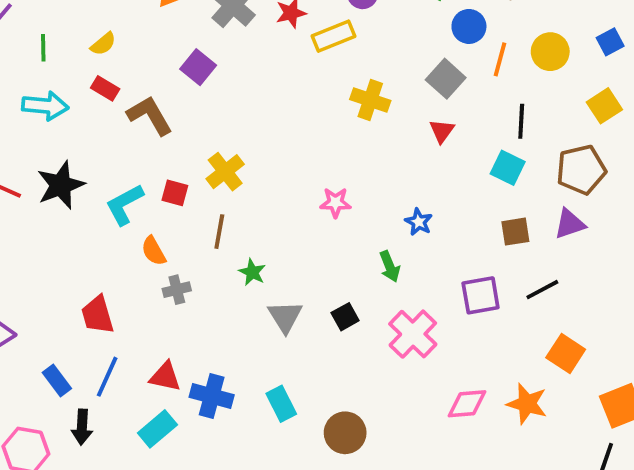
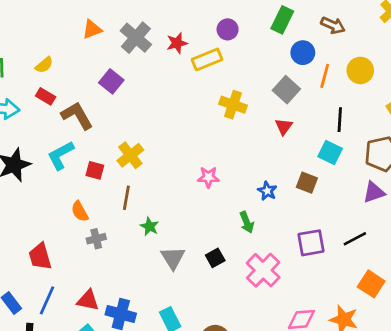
cyan L-shape: (125, 204) -> (61, 155), moved
brown square: (515, 232) -> (307, 183), moved, turned 30

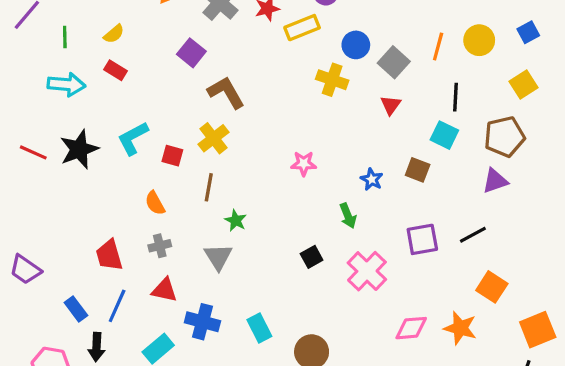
blue circle: (303, 53) -> (356, 45), moved
brown L-shape: (77, 116) -> (226, 92), moved
gray cross: (96, 239) -> (160, 246), moved
gray triangle: (173, 258) -> (218, 257), moved
red triangle: (88, 300) -> (164, 290), moved

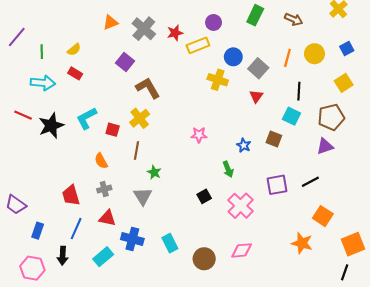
red line: (33, 152) -> (23, 115), moved
blue rectangle: (76, 309) -> (38, 231), moved, turned 56
pink diamond: (411, 328) -> (242, 250), moved

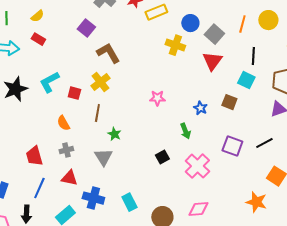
red triangle: (256, 96) -> (212, 61), size x1.5
purple square: (277, 185) -> (232, 146), turned 30

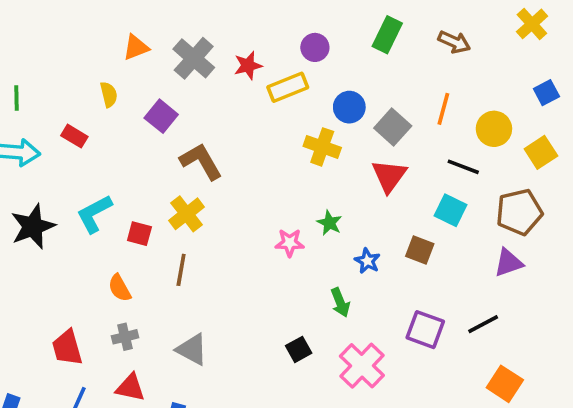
yellow semicircle: (37, 16) -> (109, 94), moved, turned -64
yellow circle: (268, 20) -> (494, 129), moved
black line: (253, 56) -> (463, 167), turned -72
green star: (114, 134) -> (329, 223), moved
gray triangle: (103, 157) -> (192, 349), turned -30

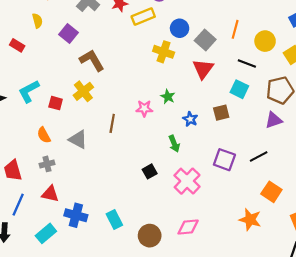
brown square: (420, 250) -> (221, 113), turned -35
brown line: (181, 270) -> (112, 123), moved
gray triangle: (192, 349) -> (78, 139), moved

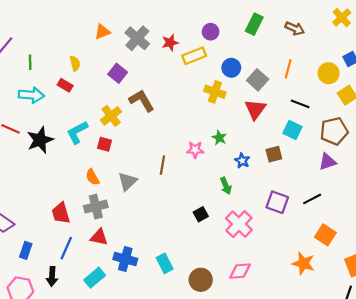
yellow semicircle: (37, 21) -> (75, 63), moved
yellow circle: (265, 41) -> (329, 73), moved
yellow cross: (83, 91) -> (111, 116), moved
gray triangle: (78, 139) -> (127, 181), turned 48
gray cross: (47, 164) -> (96, 207), size x1.5

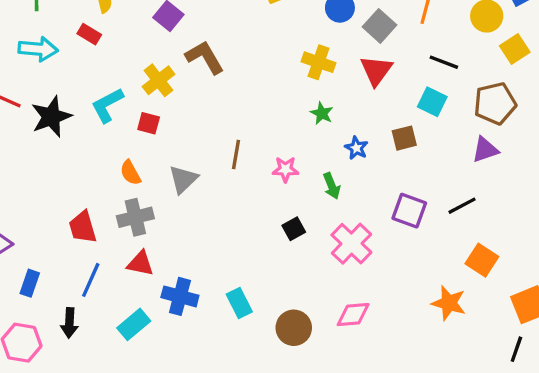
yellow cross: (215, 92) -> (318, 62), moved
pink star: (195, 150) -> (285, 169), moved

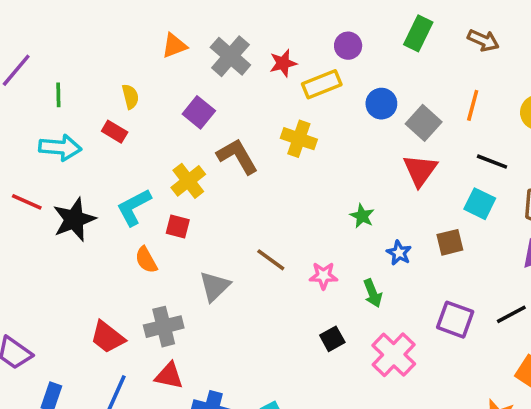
yellow cross: (318, 62) -> (299, 139), moved
brown line: (236, 155) -> (271, 260), turned -64
orange semicircle: (130, 173) -> (146, 260), moved
red trapezoid: (83, 227) -> (108, 337), turned -36

